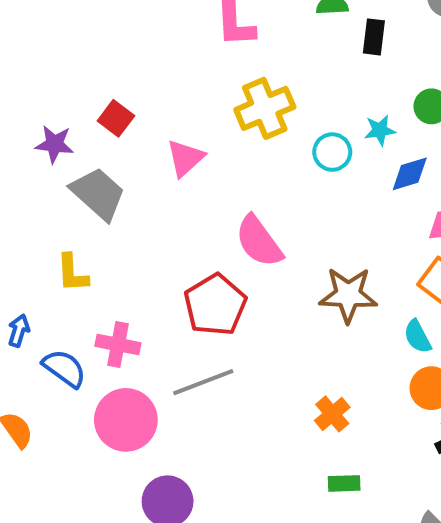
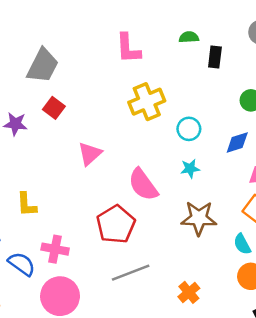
cyan star: (380, 130) -> (190, 169), moved
pink triangle: (185, 158) -> (90, 154), moved
gray trapezoid: (98, 194) -> (43, 66), moved, turned 75
gray line: (203, 382) -> (131, 273), moved

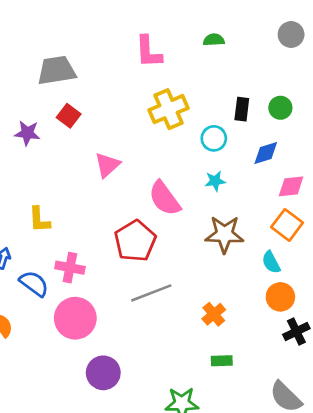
black rectangle: (215, 57) -> (242, 109), moved
gray trapezoid: (43, 66) -> (57, 70), turned -126

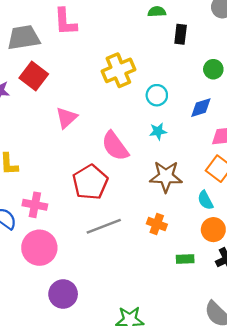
pink L-shape: (149, 52) -> (65, 22), moved
black rectangle: (242, 109) -> (181, 34), moved
red square: (69, 116) -> (34, 76), size x1.4
orange cross: (214, 314) -> (157, 224), moved, turned -30
green rectangle: (222, 361) -> (185, 259), moved

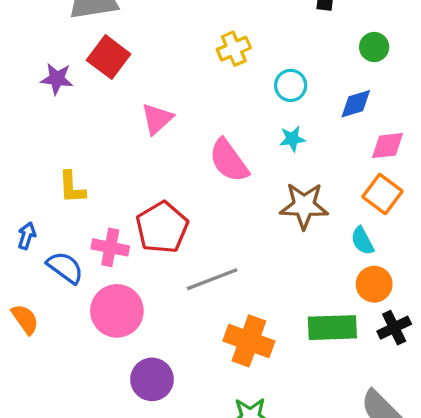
yellow cross: (118, 70) -> (234, 49), size x0.7
red pentagon: (90, 182) -> (162, 227), moved
orange cross: (157, 224) -> (249, 341), moved, size x1.6
green rectangle: (185, 259) -> (332, 328), size x1.8

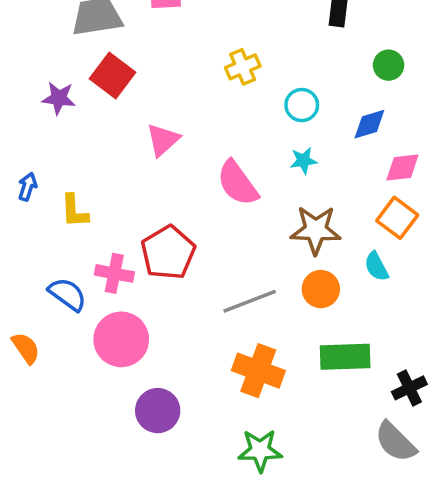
blue arrow: (27, 236) -> (27, 187), moved
gray line: (212, 279) -> (250, 301), moved
orange circle: (374, 284) -> (321, 289), moved
black cross: (394, 328) -> (409, 388), moved

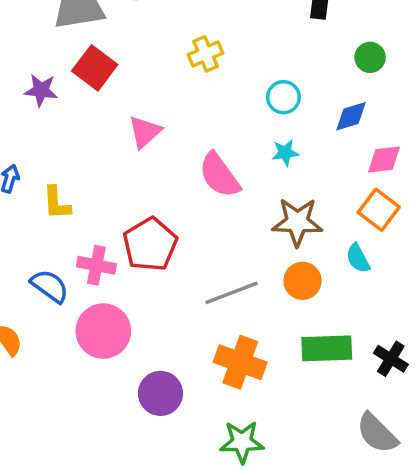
yellow cross: (243, 67) -> (206, 54), moved
black cross: (409, 388) -> (391, 359), moved, turned -32
purple circle: (158, 411) -> (160, 393), moved

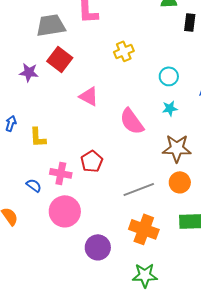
pink triangle: (145, 132) -> (89, 96), turned -50
red pentagon: (150, 244) -> (92, 161), size x0.7
blue semicircle: (50, 286) -> (34, 185), size x0.7

